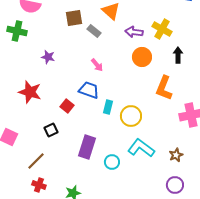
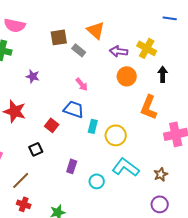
purple rectangle: (87, 147) -> (72, 166), size x0.6

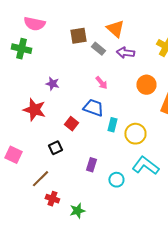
purple arrow: (119, 51) -> (125, 53), moved
purple star: (33, 76) -> (52, 84), moved
orange circle: (127, 76) -> (146, 85), moved
red cross: (24, 204) -> (52, 199), moved

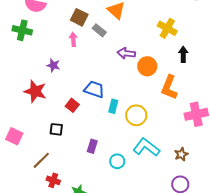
brown square: (78, 36) -> (79, 17), turned 36
purple arrow: (125, 53) -> (126, 53), moved
pink arrow: (101, 83) -> (73, 39), moved, turned -144
black square: (55, 148) -> (56, 129), turned 32

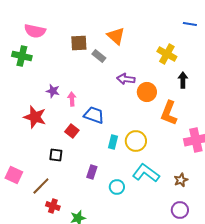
brown square: (79, 17) -> (79, 43), turned -30
pink arrow: (73, 39) -> (72, 99), moved
cyan rectangle: (113, 106) -> (113, 142), moved
pink square: (14, 136) -> (14, 175), moved

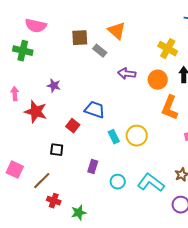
orange circle: (147, 92) -> (158, 80), moved
pink arrow: (72, 99) -> (15, 94), moved
cyan rectangle: (113, 142) -> (114, 137), turned -40
cyan L-shape: (146, 173) -> (151, 183), moved

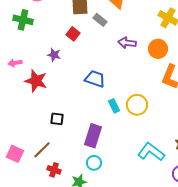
pink arrow: (15, 94) -> (15, 63), turned -96
red square: (73, 126) -> (73, 34), moved
purple rectangle: (93, 167) -> (93, 136), size x1.6
pink square: (15, 170) -> (15, 154), moved
cyan circle: (118, 182) -> (94, 163), moved

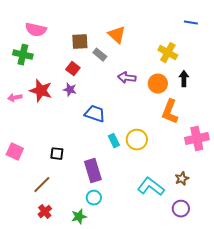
purple star: (54, 55) -> (70, 90), moved
red star: (36, 81) -> (41, 91), moved
purple rectangle: (93, 136) -> (93, 171), turned -35
pink square: (15, 154) -> (15, 152), moved
red cross: (54, 170) -> (45, 212), moved, turned 32

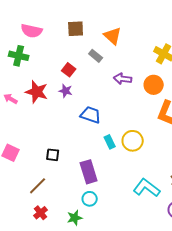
brown square: (80, 42) -> (76, 29), moved
pink arrow: (15, 98) -> (11, 99), turned 40

